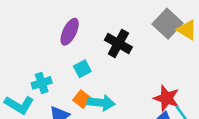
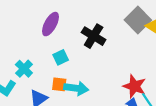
cyan cross: (42, 83) -> (24, 69), turned -30
orange square: (82, 99) -> (59, 84), turned -32

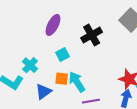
black cross: (94, 36) -> (92, 35), turned 30
cyan arrow: (76, 88) -> (77, 82), turned -130

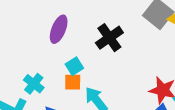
orange square: (62, 79) -> (73, 82), moved

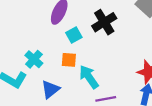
cyan square: (74, 66) -> (74, 35), moved

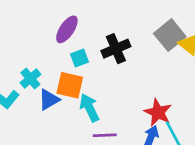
orange square: (69, 60) -> (70, 85), size x1.5
blue triangle: (50, 89) -> (49, 100), moved

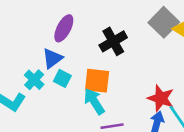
cyan square: (80, 58) -> (62, 78), moved, turned -36
orange square: (70, 85) -> (97, 81), moved
blue triangle: (49, 100) -> (52, 58), moved

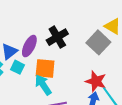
gray square: (164, 22) -> (98, 42), moved
purple ellipse: (64, 28) -> (29, 46), moved

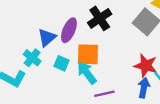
cyan square: (18, 67) -> (62, 63), moved

